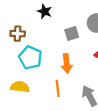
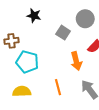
gray square: (72, 34) -> (63, 33), turned -32
orange arrow: (67, 63) -> (76, 61), moved

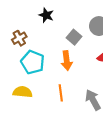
brown cross: (11, 41) -> (19, 38), turned -32
orange arrow: (76, 61) -> (67, 61), moved

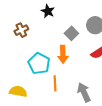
cyan pentagon: (33, 62) -> (39, 63), moved
yellow semicircle: (23, 92) -> (18, 91), moved

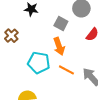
orange line: (55, 83) -> (66, 70), moved, turned -42

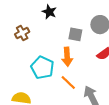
gray square: (61, 24) -> (75, 34), turned -32

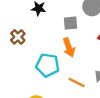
orange line: (68, 83) -> (77, 83), moved

